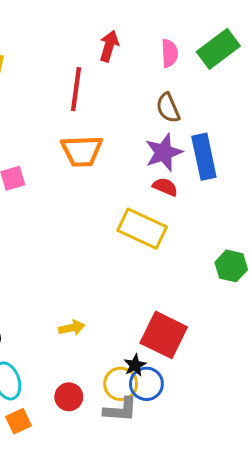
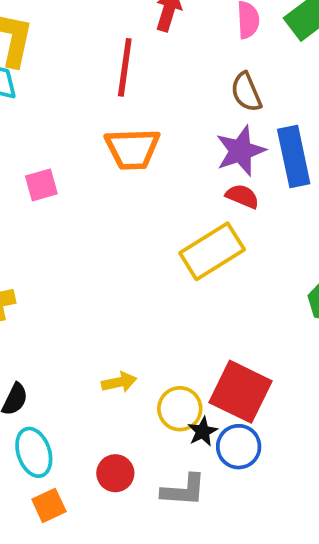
yellow rectangle: (142, 229) -> (212, 251), turned -57
yellow circle: (121, 384) -> (180, 409), moved
blue circle: (146, 384) -> (239, 447), moved

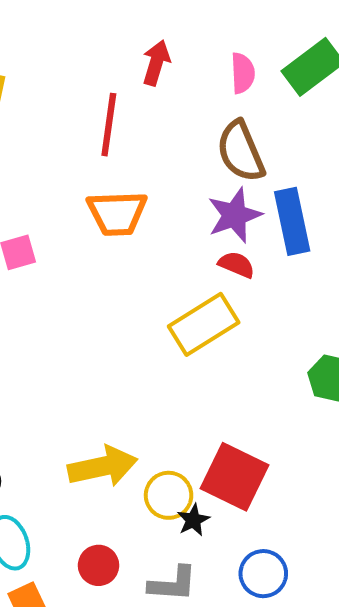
brown semicircle: (246, 92) -> (241, 151), size x1.4
yellow arrow: (119, 382) -> (103, 466), size x1.8
blue circle: (239, 447) -> (263, 574), moved

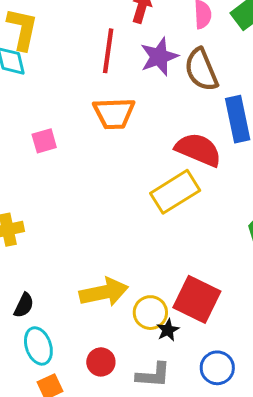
purple star: (234, 215) -> (159, 57), moved
red semicircle: (237, 265) -> (198, 150), size x1.8

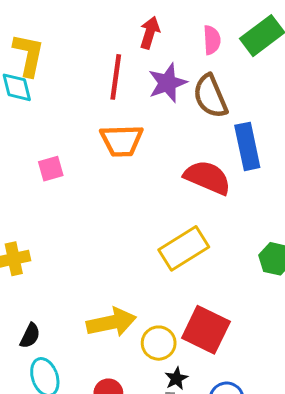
yellow rectangle: (175, 192) -> (184, 248), moved
black star: (168, 330) -> (176, 378), moved

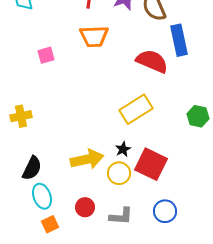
black semicircle: (30, 336) -> (32, 168), size x1.4
black star: (176, 378) -> (123, 149), moved

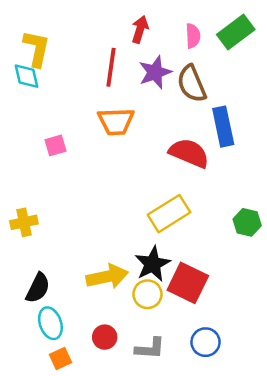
black star: (123, 149) -> (153, 264), size x1.8

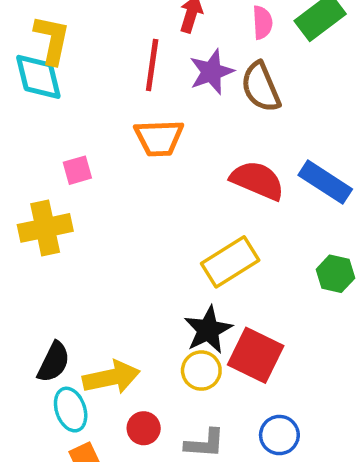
cyan diamond: (26, 76) -> (38, 77), size x1.4
blue rectangle: (223, 127) -> (325, 182), moved, turned -45
yellow cross: (24, 222) -> (45, 228), moved, size x1.4
yellow arrow: (107, 277) -> (111, 377), moved

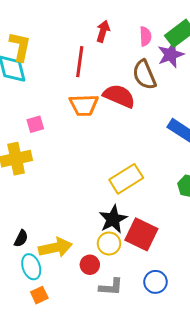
purple star: (212, 72) -> (171, 55), moved
red semicircle: (257, 180) -> (119, 96), moved
black semicircle: (54, 362) -> (21, 238), size x0.7
red circle: (144, 428) -> (90, 265), moved

